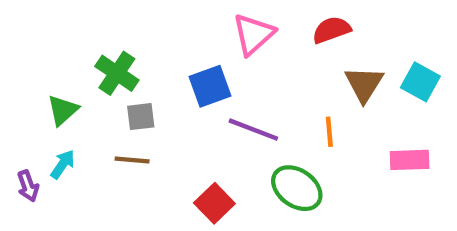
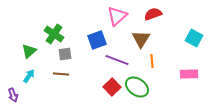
brown triangle: (364, 84) -> (141, 39), moved
purple arrow: (28, 186) -> (13, 95), moved
red square: (214, 203) -> (112, 87), moved

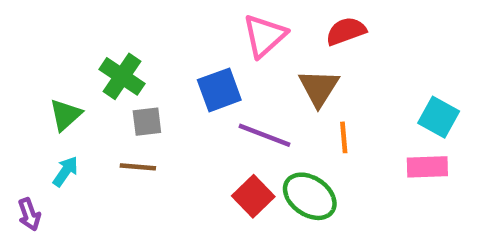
cyan square: (194, 38) -> (439, 117), moved

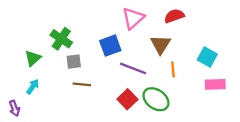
cyan square: (439, 117) -> (207, 57), moved
brown line: (138, 167) -> (82, 84), moved

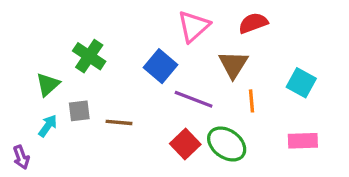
blue square: (110, 46) -> (160, 66), turned -30
gray square: (74, 62) -> (79, 111), moved
pink rectangle: (215, 84) -> (303, 141), moved

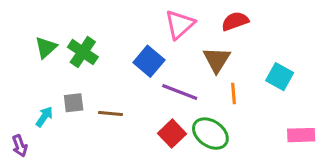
green triangle: (48, 84) -> (46, 47), moved
pink rectangle: (303, 141) -> (301, 135), moved

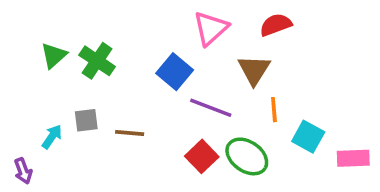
cyan square: (280, 77) -> (308, 137), moved

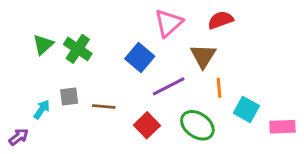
purple line: (211, 108) -> (169, 86), turned -48
red square: (202, 156) -> (147, 125), moved
purple arrow: (23, 171) -> (19, 137), turned -108

